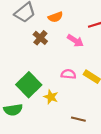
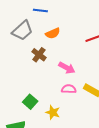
pink arrow: (75, 41) -> (67, 68), moved
green square: (29, 85) -> (30, 102), size x0.6

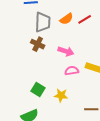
gray trapezoid: (22, 31) -> (43, 22), moved, turned -35
orange semicircle: (53, 33) -> (66, 19), moved

